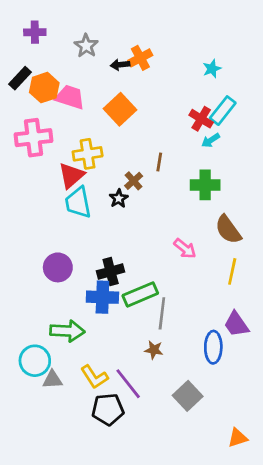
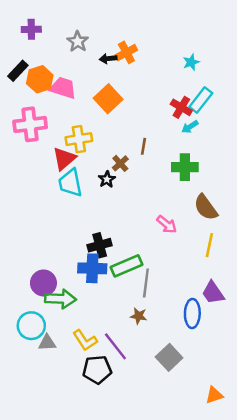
purple circle: (58, 267) -> (43, 283), moved

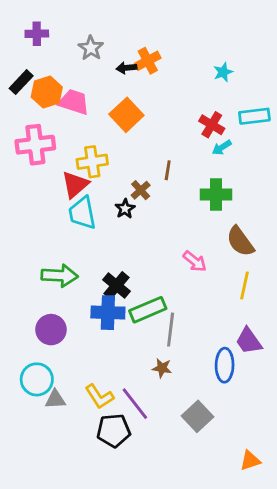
cyan rectangle: (201, 100) -> (254, 116), moved, turned 45
black cross: (100, 245) -> (116, 286), turned -35
green arrow: (61, 299) -> (60, 276), moved

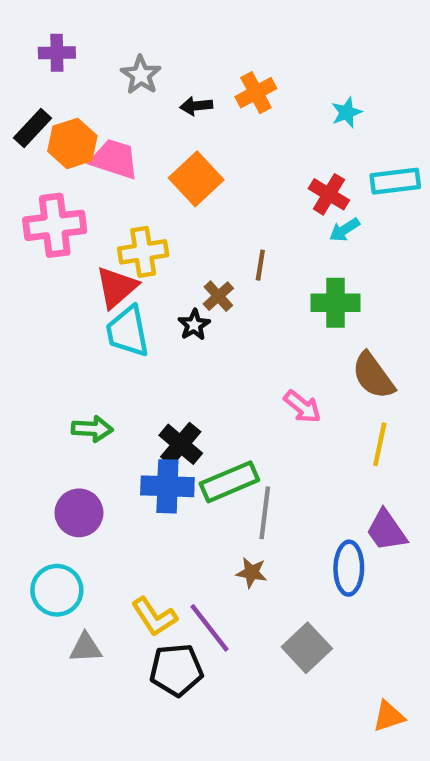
orange cross: (148, 61) -> (256, 93), moved
green arrow: (60, 276) -> (92, 429), size x0.7
gray triangle: (55, 399) -> (86, 648), moved

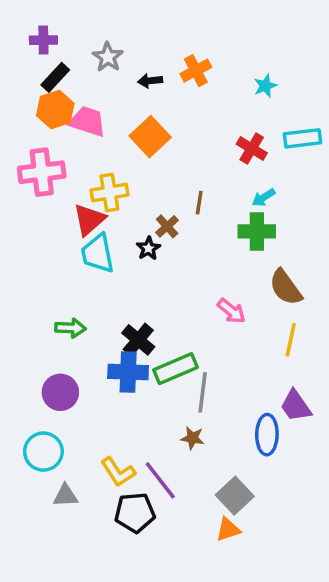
black rectangle: (33, 128) -> (55, 77), moved
cyan arrow: (344, 230) -> (264, 198), moved
orange triangle: (389, 716) -> (228, 529), moved

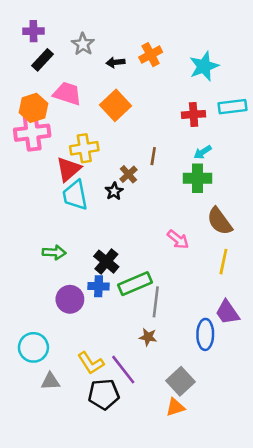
cyan star: (265, 86) -> (204, 66), size x1.6
orange hexagon: (55, 110) -> (33, 108), moved
red cross: (252, 148) -> (194, 114), turned -35
blue cross: (128, 372) -> (99, 286), size x0.7
purple circle: (60, 392) -> (70, 299), moved

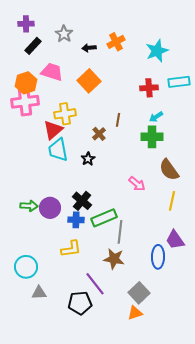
black star: (114, 191) -> (88, 159), moved
green arrow: (54, 252) -> (29, 206), moved
purple circle: (70, 299) -> (50, 208), moved
brown star: (148, 337) -> (114, 259), size x1.5
yellow L-shape: (91, 363) -> (71, 249), moved, turned -65

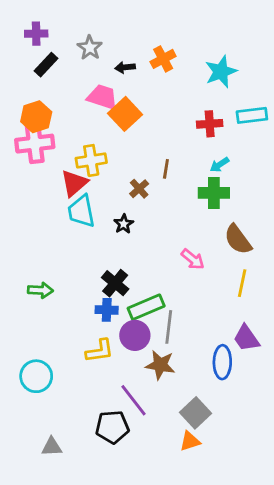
pink trapezoid: (52, 72) -> (102, 97), moved
purple circle: (50, 208) -> (135, 335), moved
gray triangle: (39, 293) -> (52, 447), moved

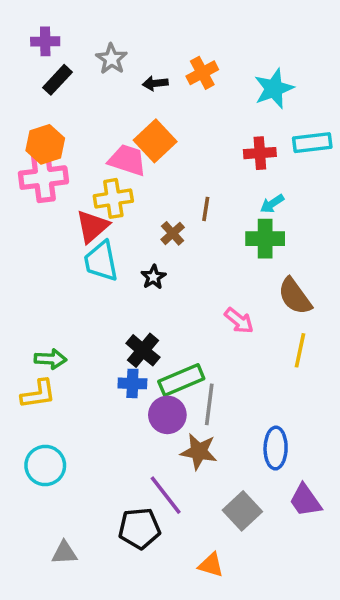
pink trapezoid: (102, 97) -> (127, 160), moved
purple trapezoid: (246, 338) -> (305, 500), moved
yellow L-shape: (100, 351) -> (38, 394), moved
orange triangle: (190, 441) -> (211, 565), moved, turned 35

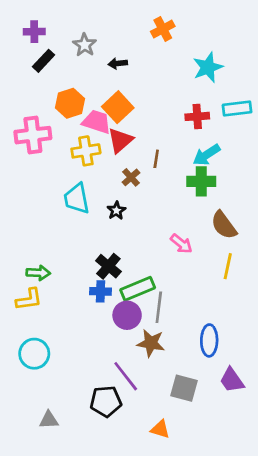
orange cross: (202, 73) -> (163, 29), moved
orange hexagon: (45, 144) -> (70, 103), moved
cyan arrow: (272, 204) -> (207, 155), size x1.5
red triangle: (92, 226) -> (120, 140), moved
gray square: (242, 511) -> (184, 388), turned -32

